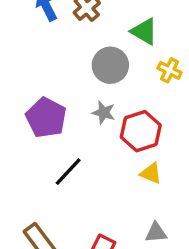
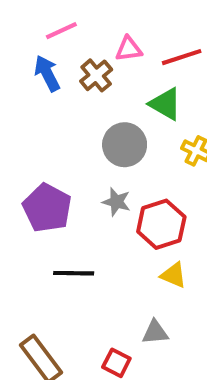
black line: (68, 172) -> (74, 273), turned 48
gray triangle: (156, 233) -> (155, 332), moved

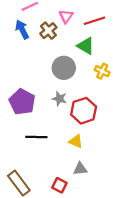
pink triangle: (129, 49) -> (66, 16), turned -48
yellow triangle: (173, 275) -> (76, 141), moved

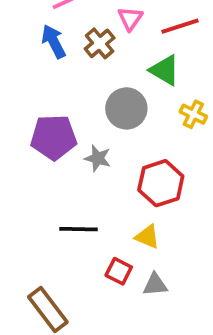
gray star: (59, 99) -> (98, 158), moved
purple pentagon: (22, 102) -> (54, 137), moved, turned -30
red square: (59, 185) -> (119, 271), moved

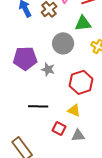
green triangle: (165, 70) -> (83, 23), turned -36

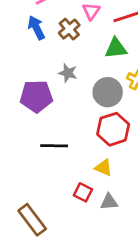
gray circle: (63, 43) -> (108, 92), moved
gray star: (48, 69) -> (68, 73), moved
black line: (38, 106) -> (54, 146), moved

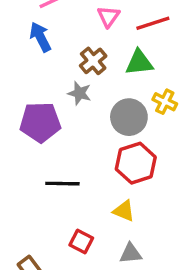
brown cross: (69, 29) -> (93, 61), moved
red square: (83, 192) -> (81, 242), moved

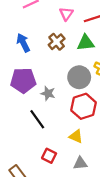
blue arrow: (40, 37) -> (23, 43), moved
gray star: (80, 93) -> (48, 93), moved
black line: (62, 184) -> (37, 119), turned 54

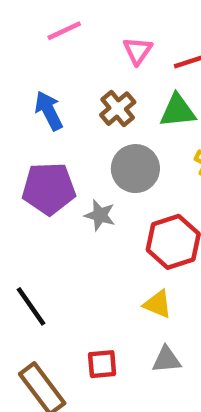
gray circle: (79, 77) -> (135, 169), moved
black line: (37, 119) -> (31, 306), moved
red square: (49, 156) -> (102, 364), moved, turned -32

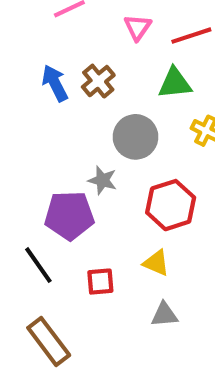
brown cross: (118, 109) -> (98, 81), moved
purple pentagon: (49, 189) -> (69, 215), moved
red square: (102, 364) -> (100, 282), moved

